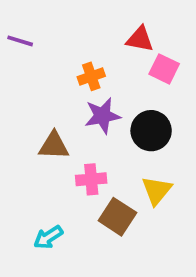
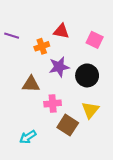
red triangle: (140, 39) -> (61, 31), moved
purple line: (20, 41) -> (12, 36), moved
orange cross: (91, 76) -> (42, 46), moved

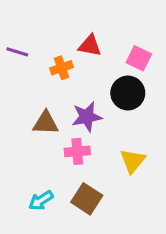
purple star: (59, 67) -> (87, 117), moved
black circle: (87, 75) -> (128, 93), moved
brown square: (68, 125) -> (87, 199), moved

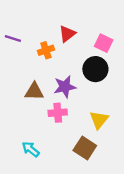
red triangle: (90, 46) -> (67, 34), turned -48
brown square: (87, 199) -> (85, 148), moved
cyan arrow: (41, 200) -> (31, 149), turned 72

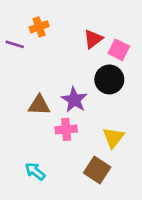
red triangle: (67, 34) -> (93, 39), moved
orange cross: (46, 50) -> (39, 27), moved
purple star: (65, 87) -> (74, 100), turned -30

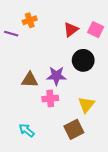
pink square: (119, 50) -> (96, 30), moved
purple star: (74, 100) -> (56, 76), turned -30
brown square: (97, 170) -> (74, 129), turned 30

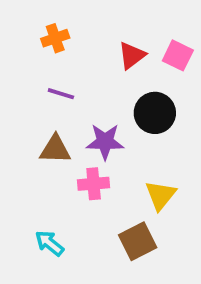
purple line: (11, 34) -> (61, 94), moved

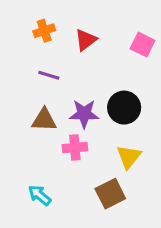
red triangle: (132, 55) -> (86, 40), moved
black circle: (155, 113) -> (124, 108), moved

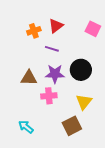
orange cross: (44, 31) -> (34, 31), moved
purple line: (49, 75) -> (52, 49), moved

